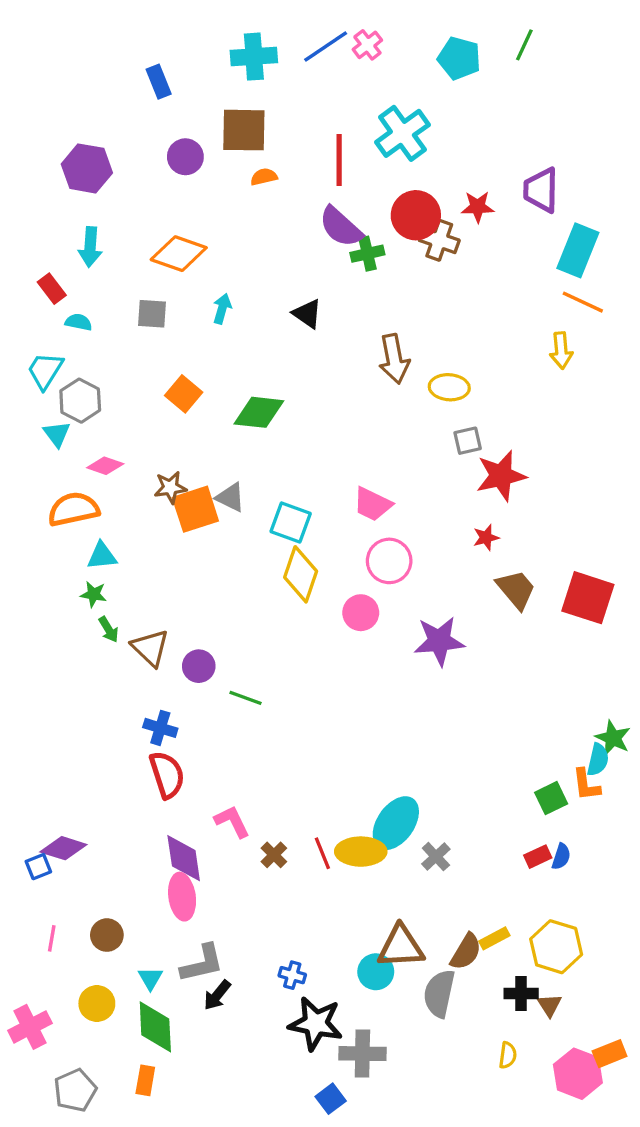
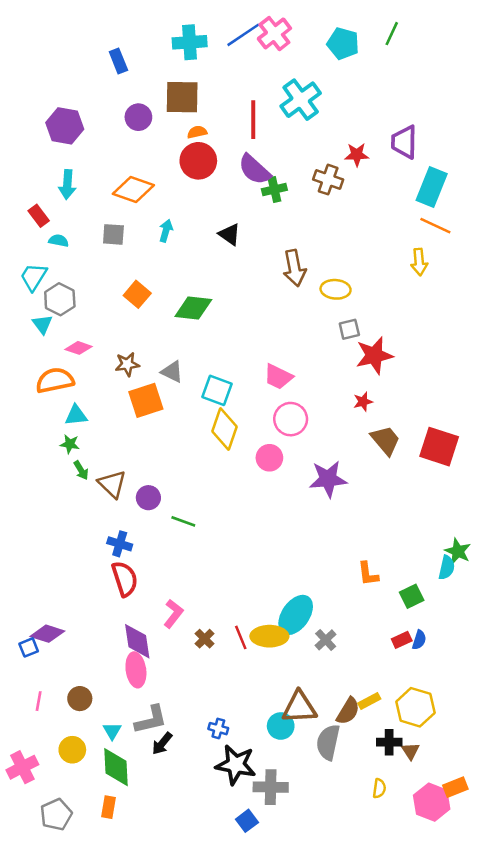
pink cross: (367, 45) -> (274, 34), size x1.5
red circle: (416, 215) -> (198, 161), moved
orange square: (195, 509) -> (146, 400), moved
orange L-shape: (586, 785) -> (368, 574), moved
pink L-shape: (232, 821) -> (173, 614), turned 64

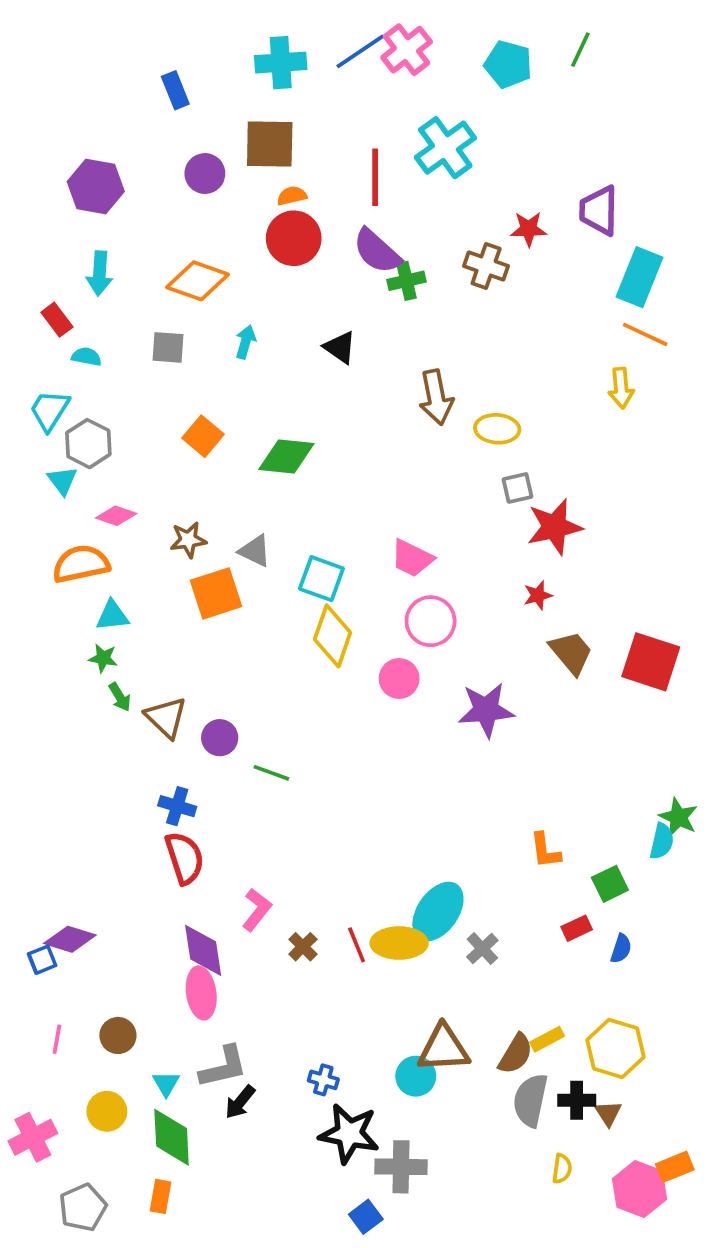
red rectangle: (402, 640) -> (577, 928), moved
gray semicircle: (328, 742) -> (530, 1100), moved

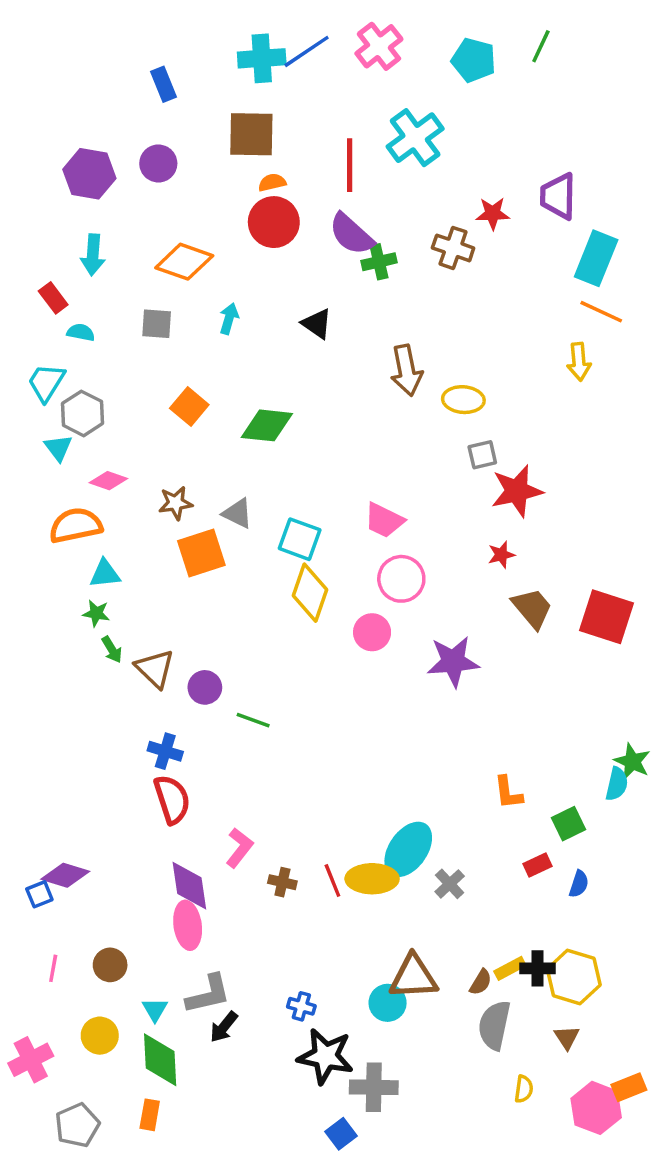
blue line: (360, 51) -> (307, 51), moved
purple circle: (205, 174) -> (158, 163), moved
brown cross: (303, 947) -> (282, 882), turned -32
brown semicircle: (516, 1054) -> (481, 982), size x0.7
black cross: (577, 1100) -> (537, 968), moved

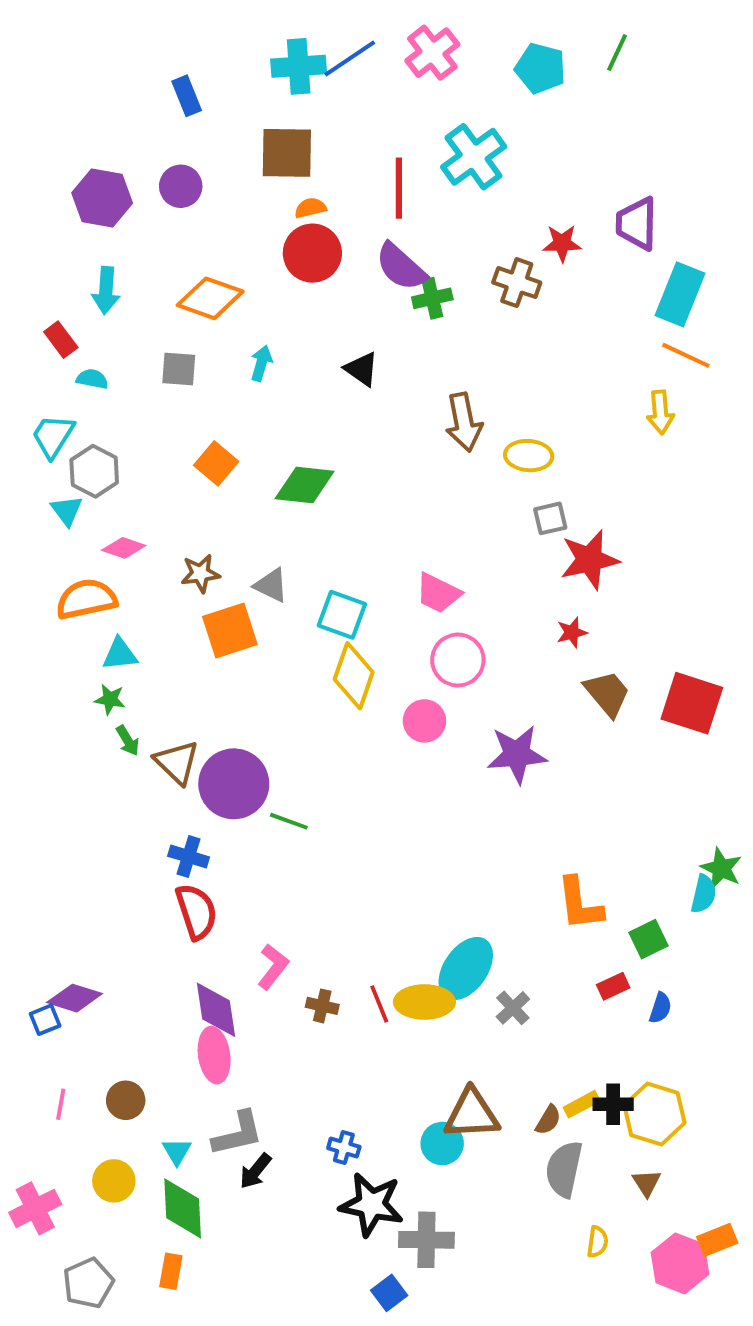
purple circle: (205, 687) -> (234, 784), size x1.8
orange L-shape: (508, 793) -> (580, 904), size x1.4

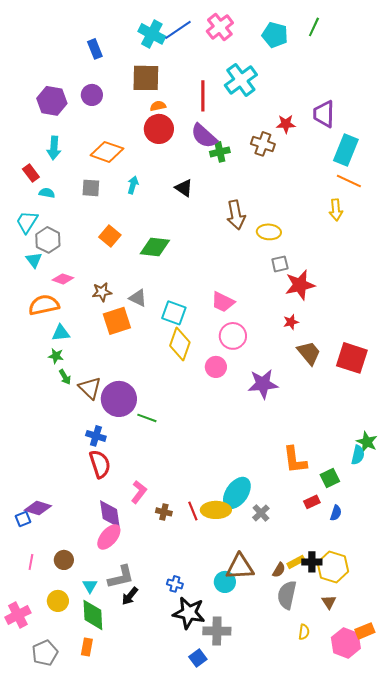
cyan cross: (299, 66) -> (152, 34), turned 32
pink ellipse: (214, 1055) -> (109, 537), turned 48

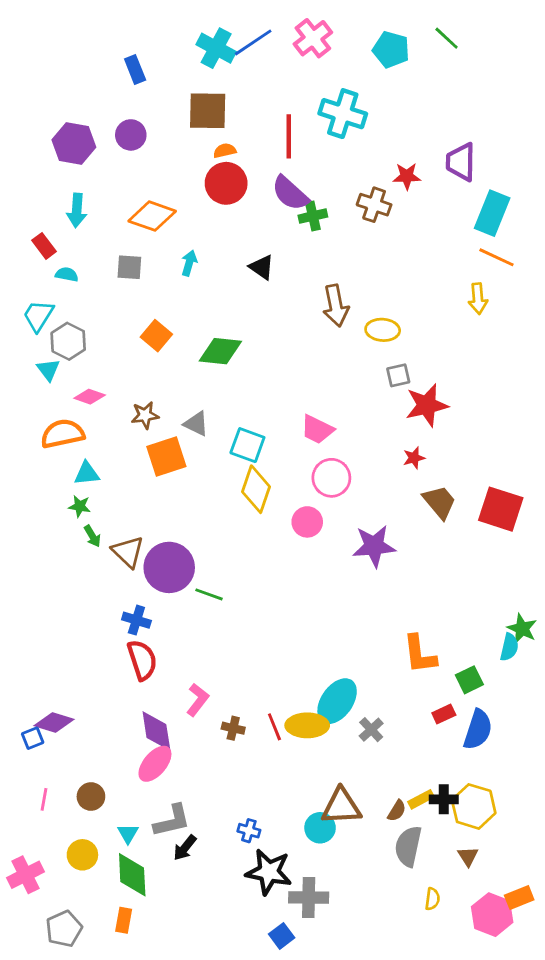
green line: (314, 27) -> (447, 38), turned -72
cyan cross: (241, 80) -> (343, 114), turned -36
blue semicircle: (336, 513) -> (478, 730), size x1.8

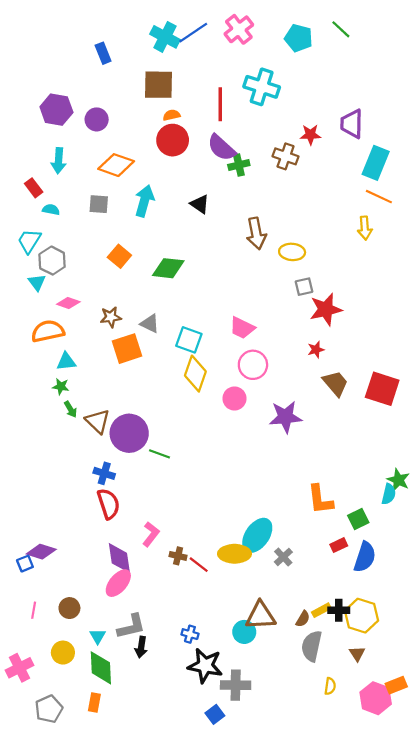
purple circle: (131, 135) -> (97, 119), moved
cyan arrow: (189, 263) -> (144, 201), size x1.6
red line: (274, 727) -> (199, 565), moved, turned -30
black arrow: (185, 848) -> (141, 647), turned -30

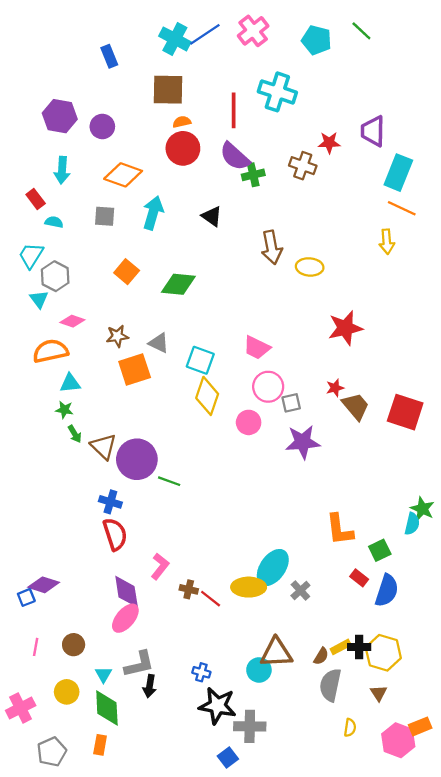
gray square: (304, 287) -> (291, 403), moved
red star: (316, 350) -> (335, 388), moved
red rectangle: (339, 545) -> (359, 578), turned 63

